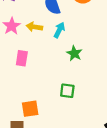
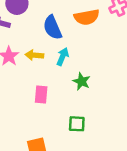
pink rectangle: (22, 58) -> (41, 95), moved

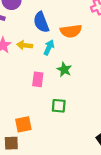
orange semicircle: (87, 17) -> (71, 31), moved
pink rectangle: (41, 95) -> (38, 79), moved

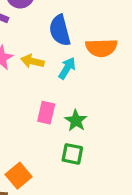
green star: (64, 70) -> (76, 121), moved
orange square: (23, 124) -> (19, 176), turned -35

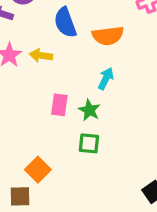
cyan arrow: (67, 68) -> (106, 79), moved

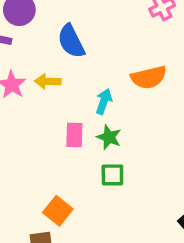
orange semicircle: (108, 36) -> (149, 77), moved
cyan arrow: (106, 79) -> (104, 101), moved

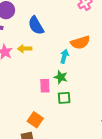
cyan arrow: (104, 101) -> (64, 56), moved
pink rectangle: (74, 135) -> (45, 86), moved

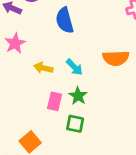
yellow arrow: (25, 49) -> (43, 68), moved
cyan arrow: (64, 56) -> (74, 67), moved, turned 104

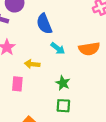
cyan arrow: (74, 67) -> (58, 48), moved
pink rectangle: (55, 101) -> (17, 84), moved

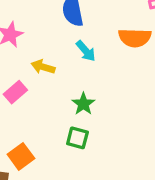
orange semicircle: (89, 49) -> (135, 38), moved
pink rectangle: (17, 84) -> (15, 92), turned 32

